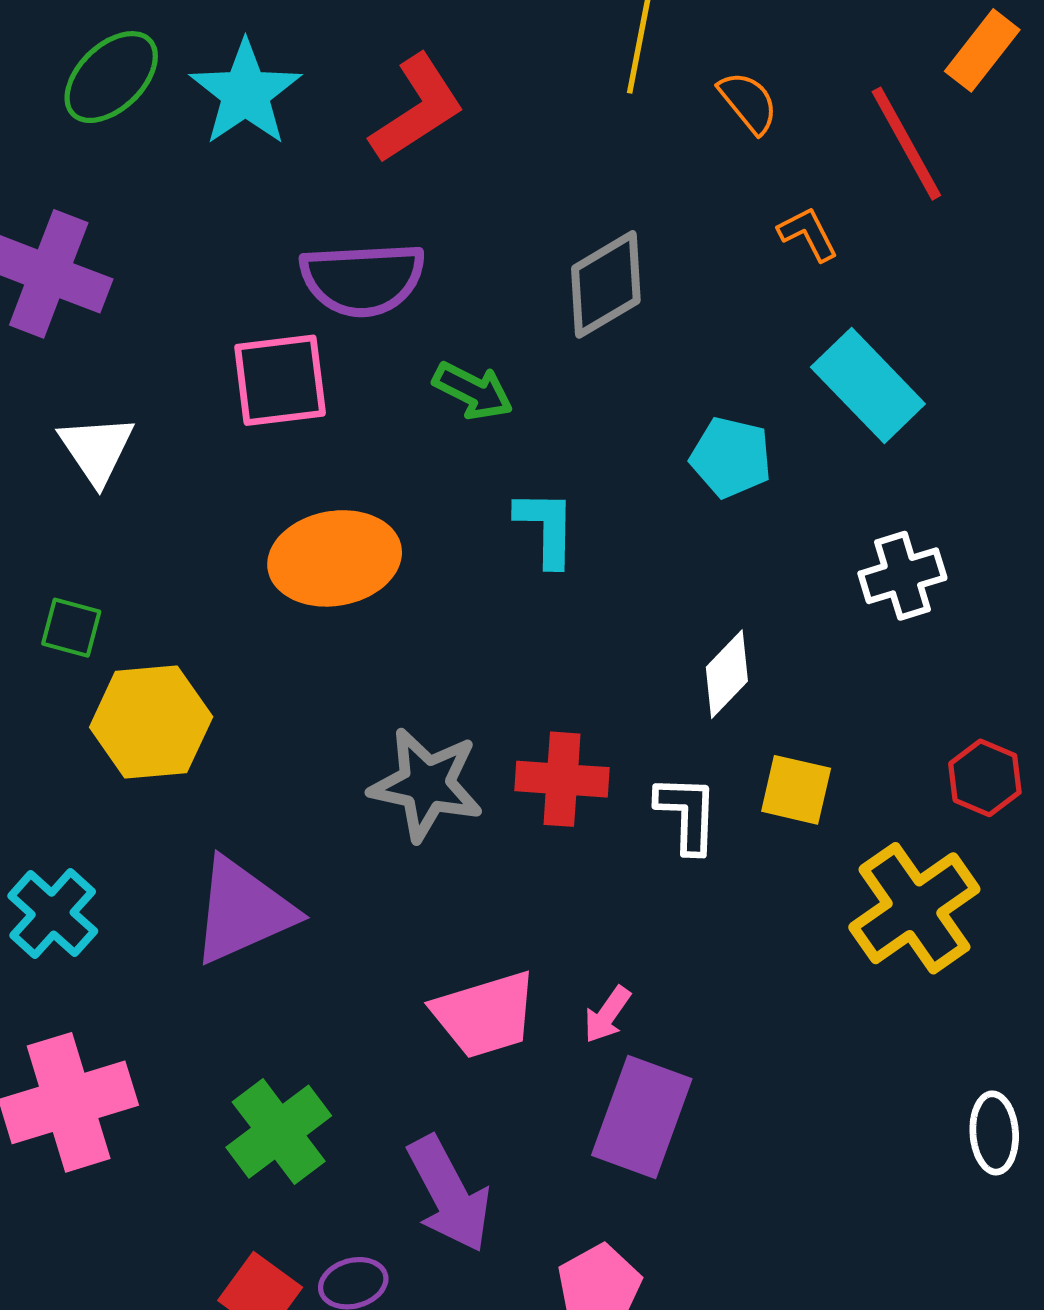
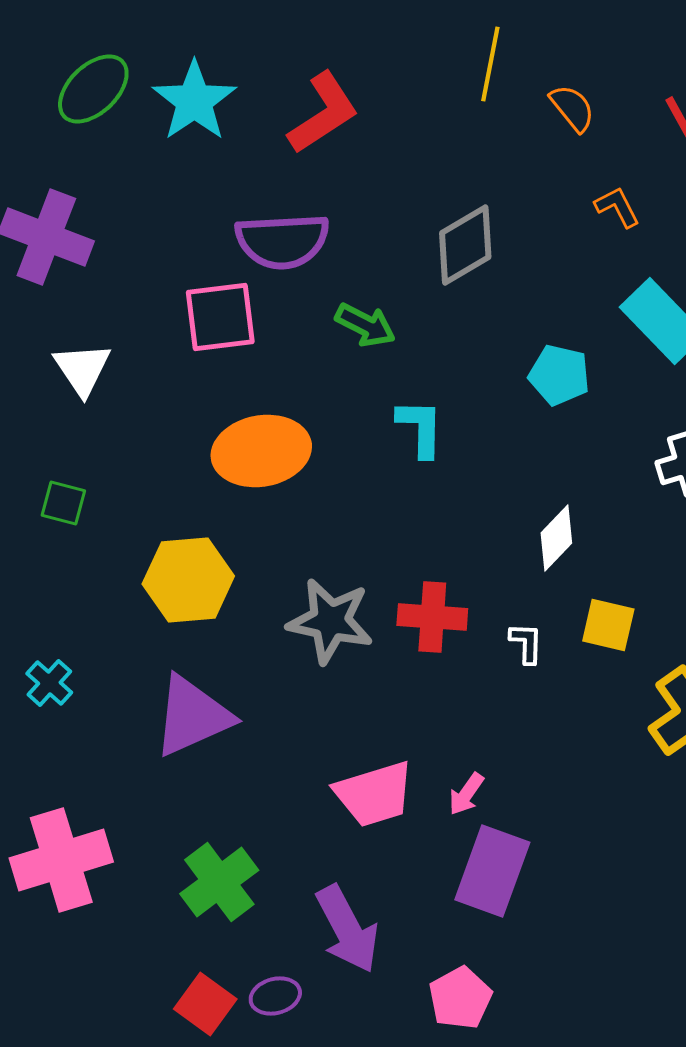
yellow hexagon: (151, 722) -> (188, 580), moved
white L-shape: (687, 814) -> (526, 643), size x0.7
cyan cross: (53, 914) -> (49, 683), moved, size x0.7

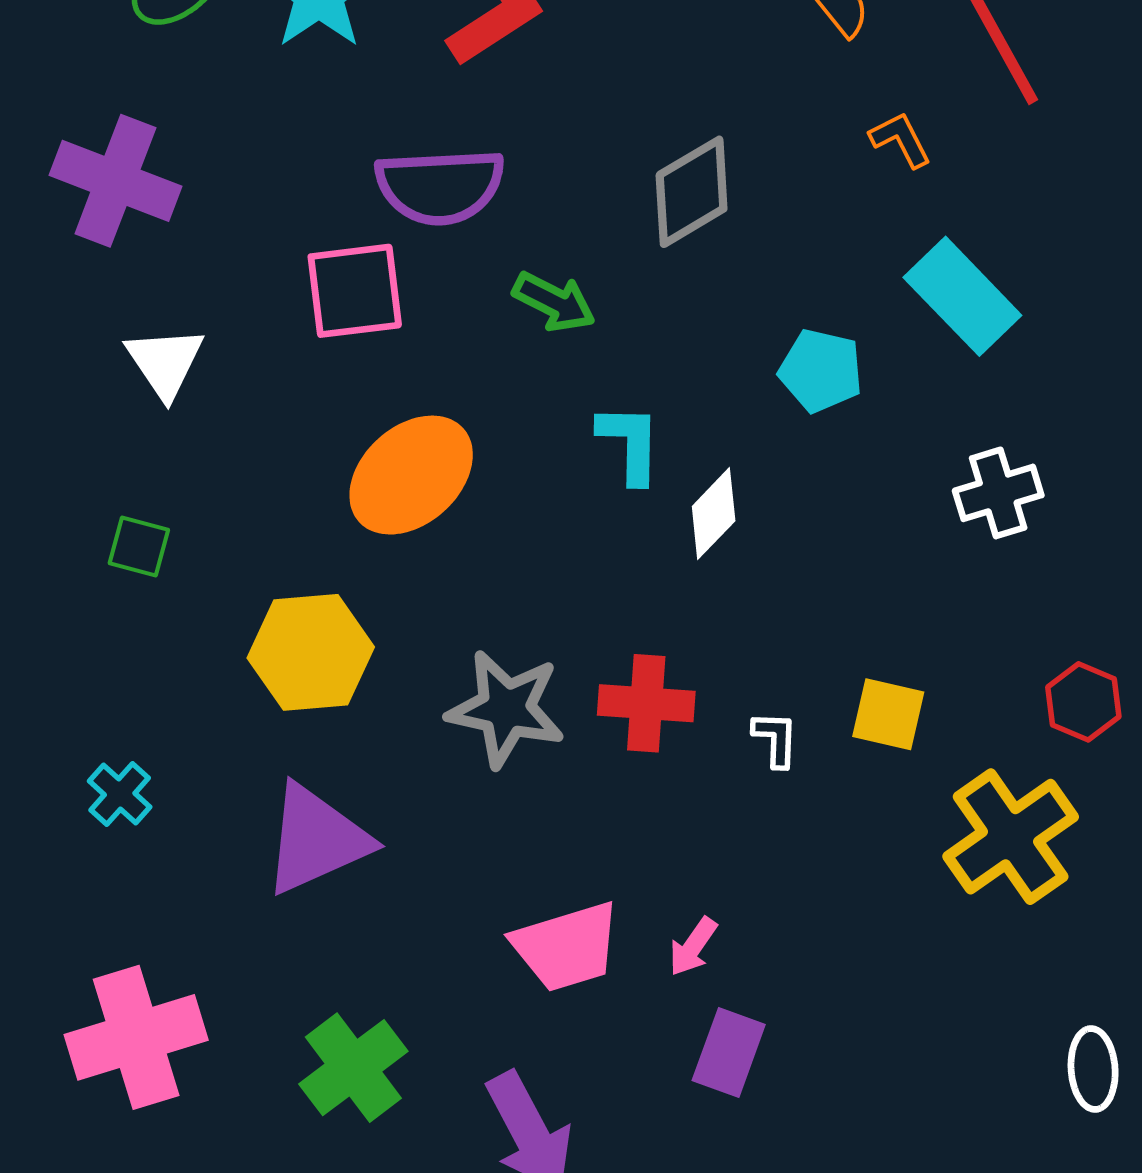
orange ellipse: (261, 451) -> (411, 475), turned -32
white diamond: (556, 538) -> (714, 514), moved
purple rectangle: (492, 871) -> (729, 1052), size x0.7

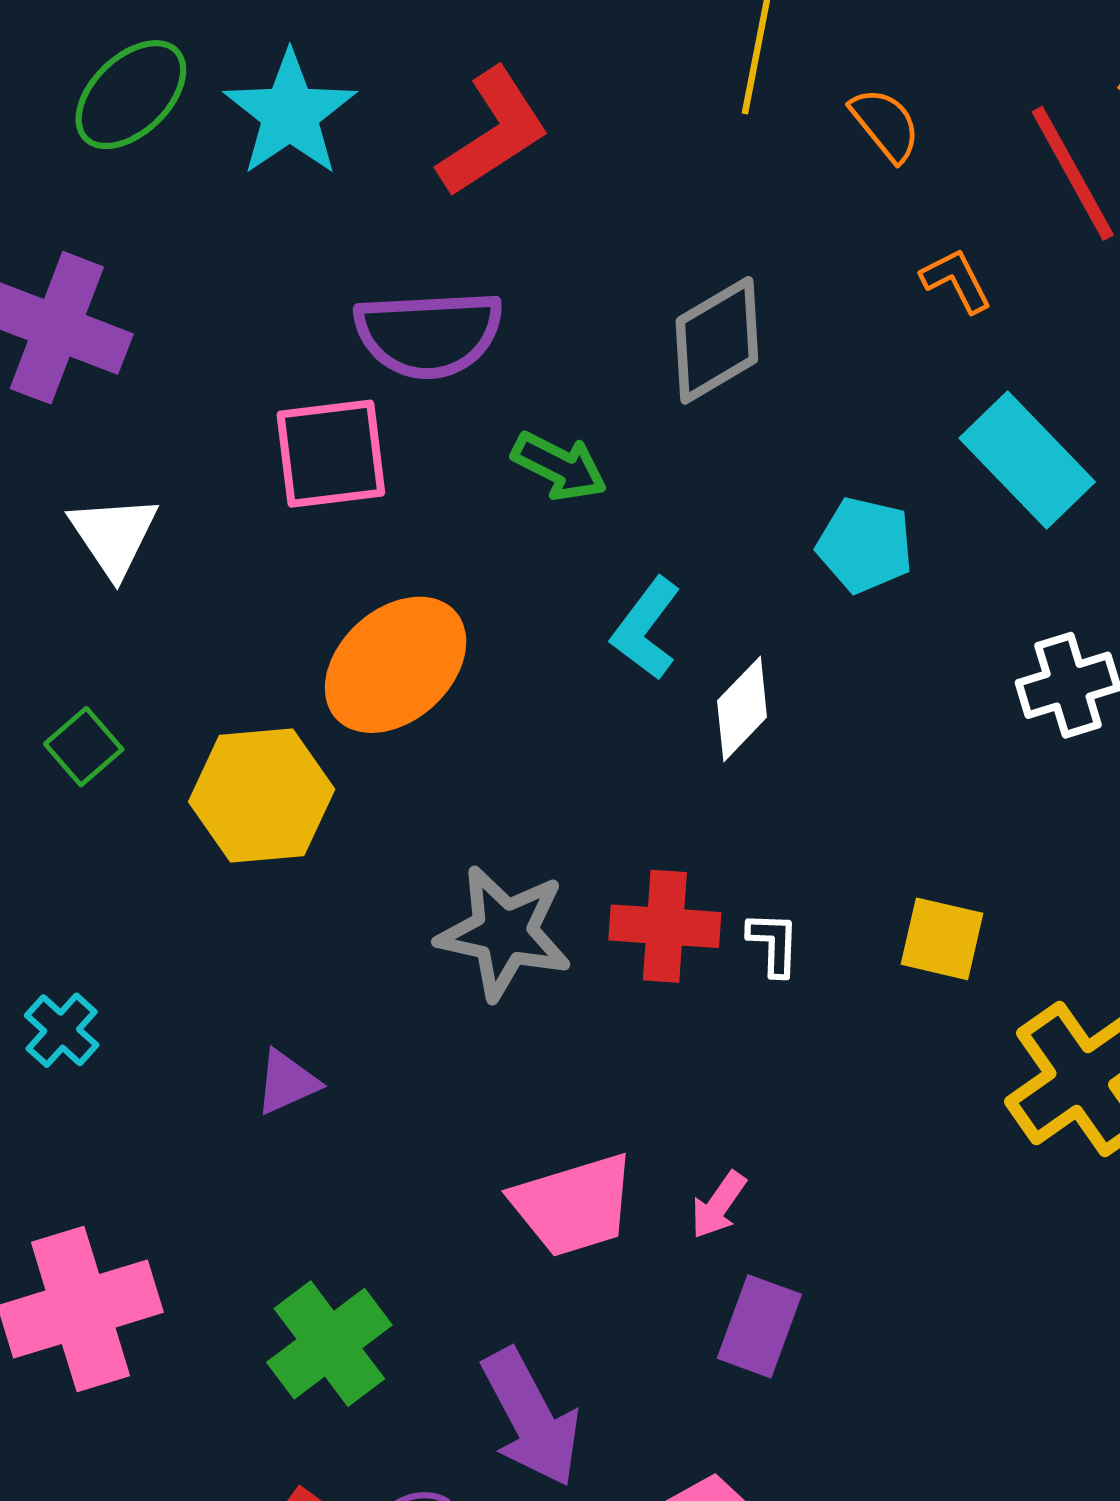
cyan L-shape: (630, 443) -> (646, 629), turned -144
green square: (139, 547) -> (84, 747), turned 34
yellow hexagon: (311, 652) -> (262, 796), moved
white L-shape: (775, 739) -> (774, 944), moved
purple triangle: (316, 839) -> (287, 1082), size x0.5

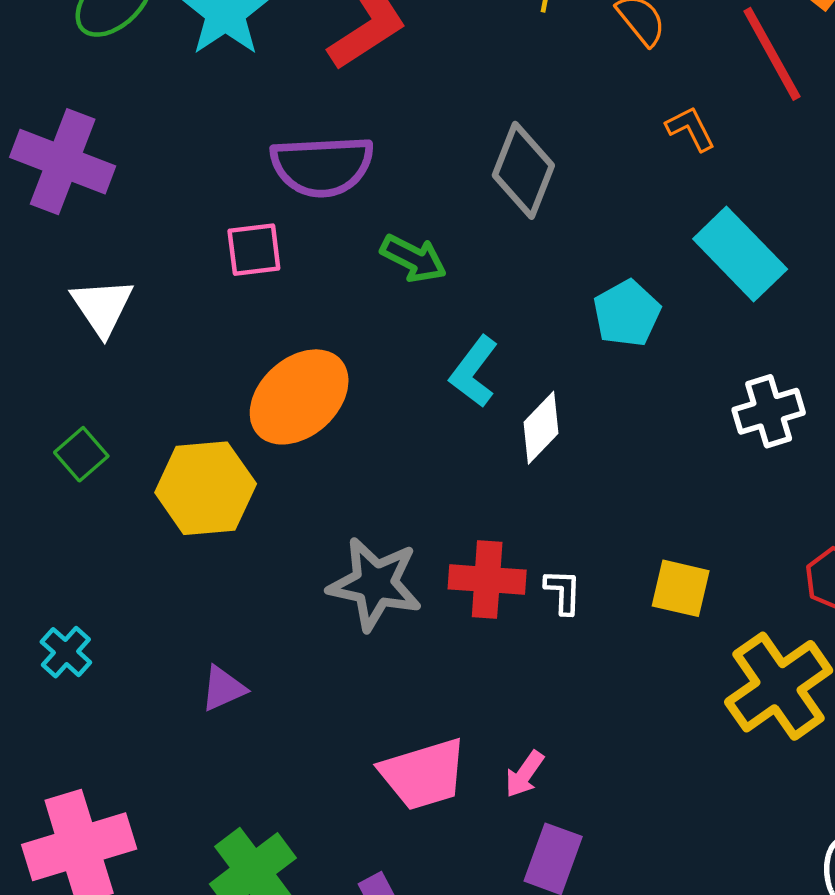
gray diamond: (717, 340) -> (523, 170), turned -38
pink square: (331, 454) -> (254, 250), size x0.7
cyan pentagon: (865, 545) -> (627, 313), turned 30

